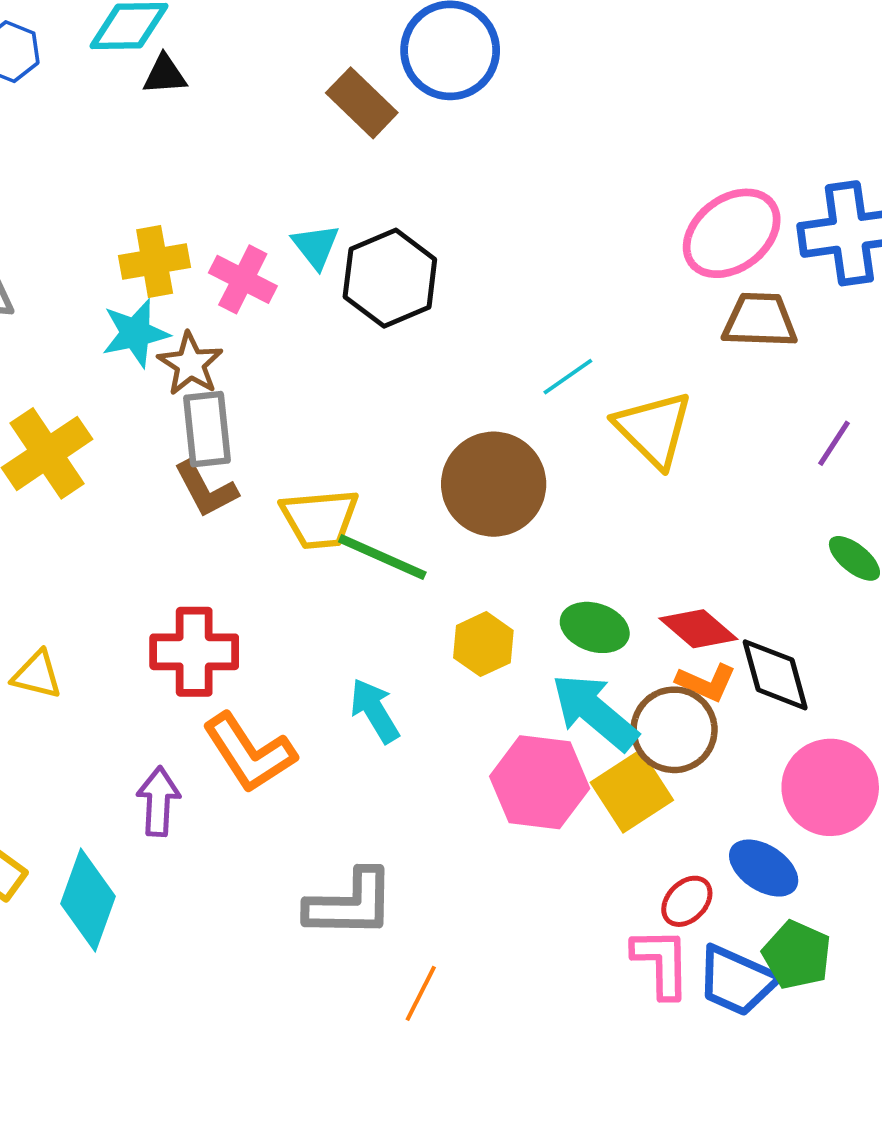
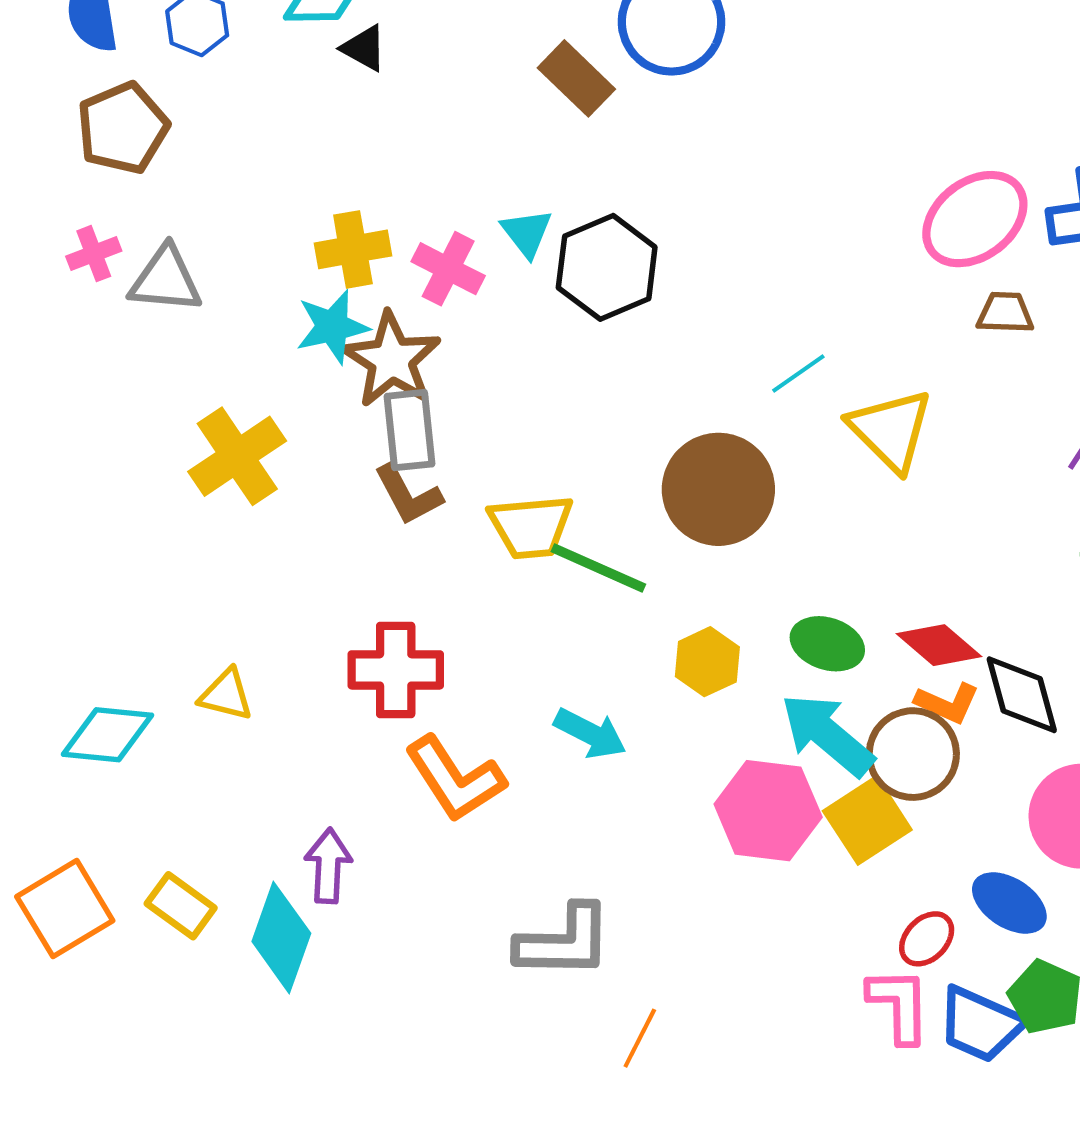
black triangle: (165, 75) -> (364, 48), turned 33
brown trapezoid: (760, 320) -> (1005, 313), size x0.7
brown star: (190, 364) -> (392, 360), size x1.4
cyan arrow: (375, 711) -> (590, 733), turned 148
purple arrow: (158, 801) -> (328, 866), moved

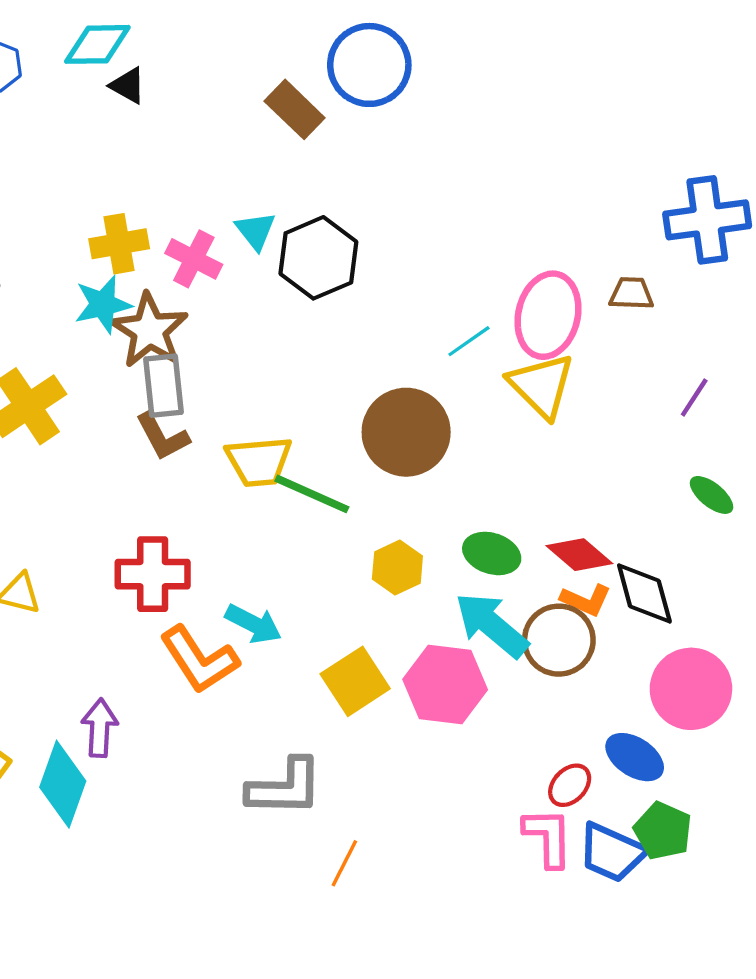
pink ellipse: (975, 219) -> (548, 315), moved, turned -40
cyan arrow: (590, 733) -> (253, 624), moved
yellow square: (867, 820) -> (355, 681), moved

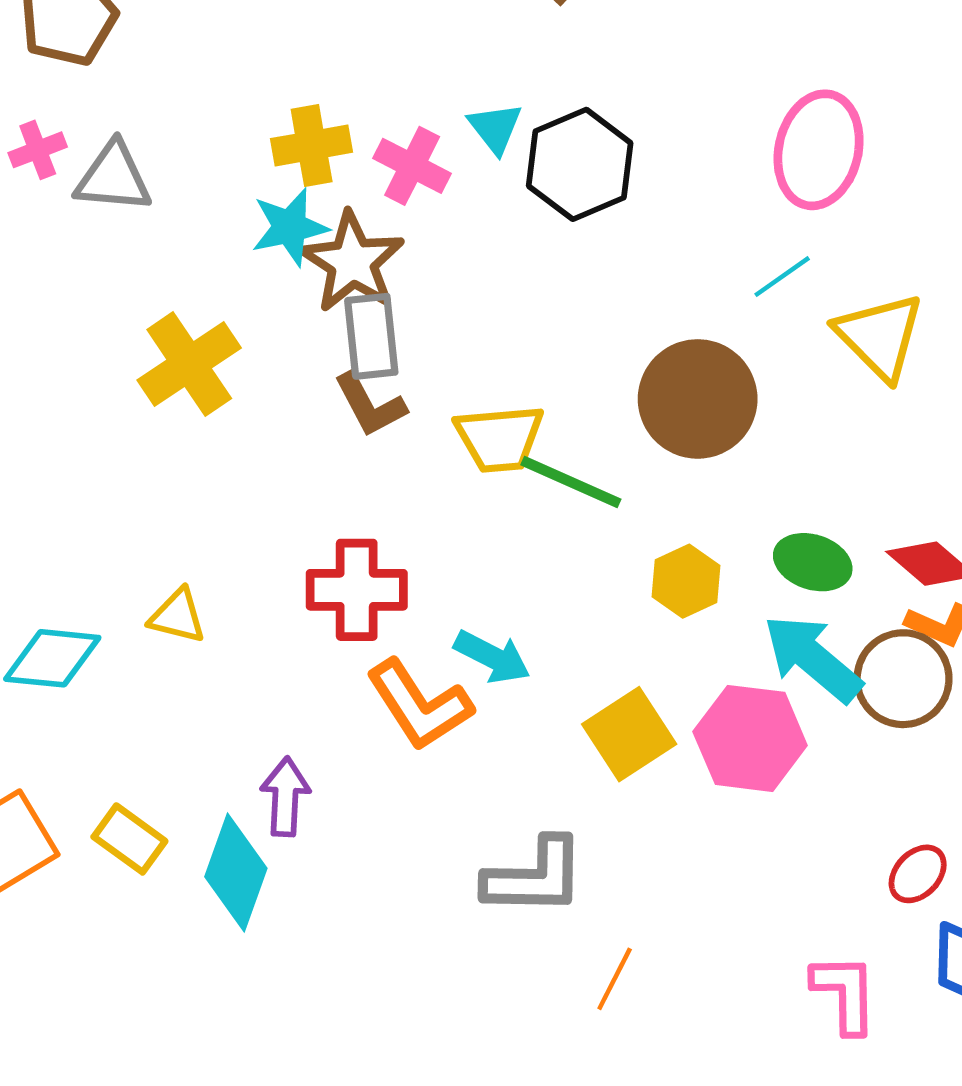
pink ellipse: (548, 315) -> (819, 150), moved
pink L-shape: (548, 837) -> (845, 993), moved

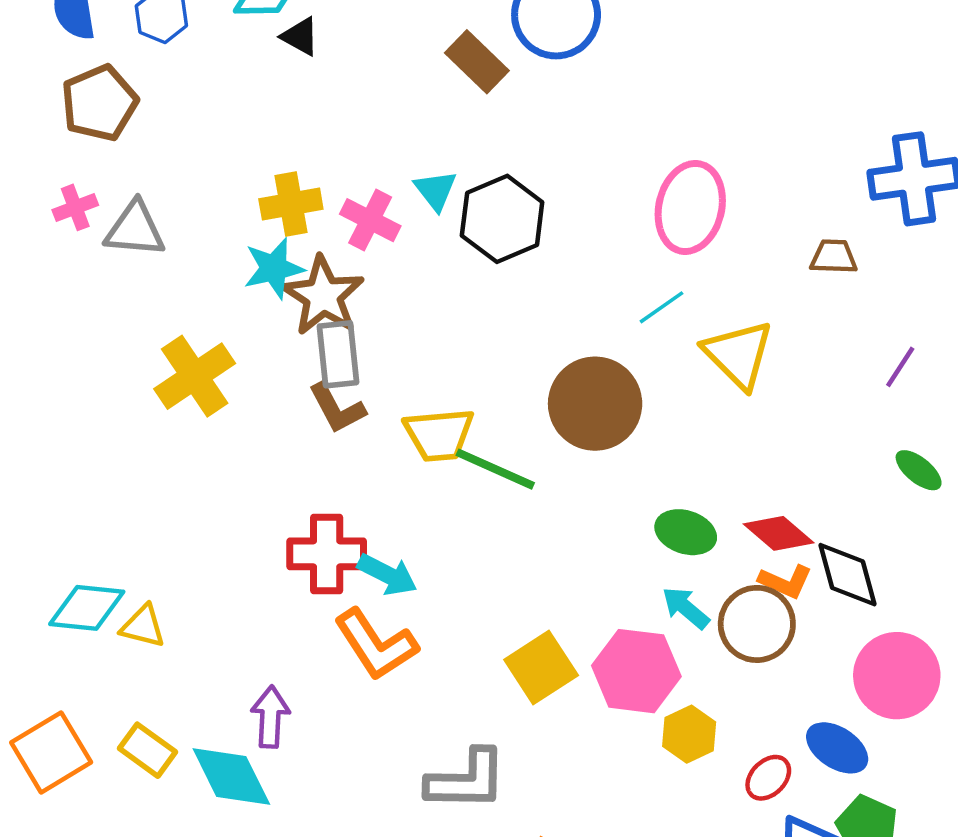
yellow hexagon: (686, 581) -> (689, 734), moved
yellow triangle: (178, 616) -> (143, 626), moved
cyan arrow: (492, 657) -> (387, 575), moved
cyan arrow: (813, 658) -> (686, 608), size x0.6
cyan diamond: (236, 872) -> (231, 777), turned -46

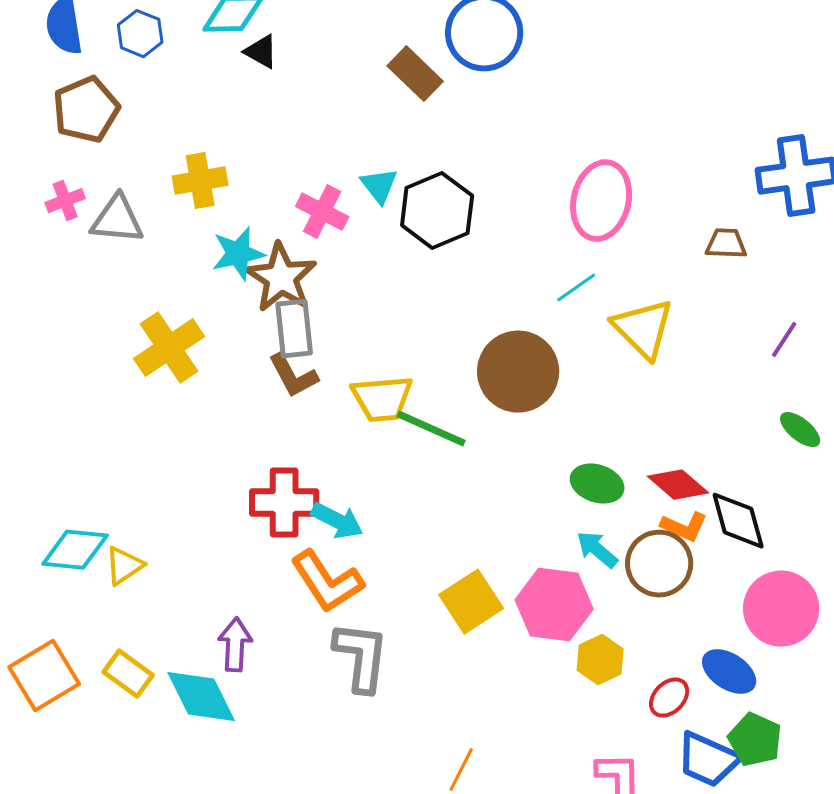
yellow cross: (291, 204) -> (200, 181), moved
yellow triangle: (143, 626) -> (124, 566), turned -48
gray L-shape: (467, 780) -> (361, 657), moved, turned -84

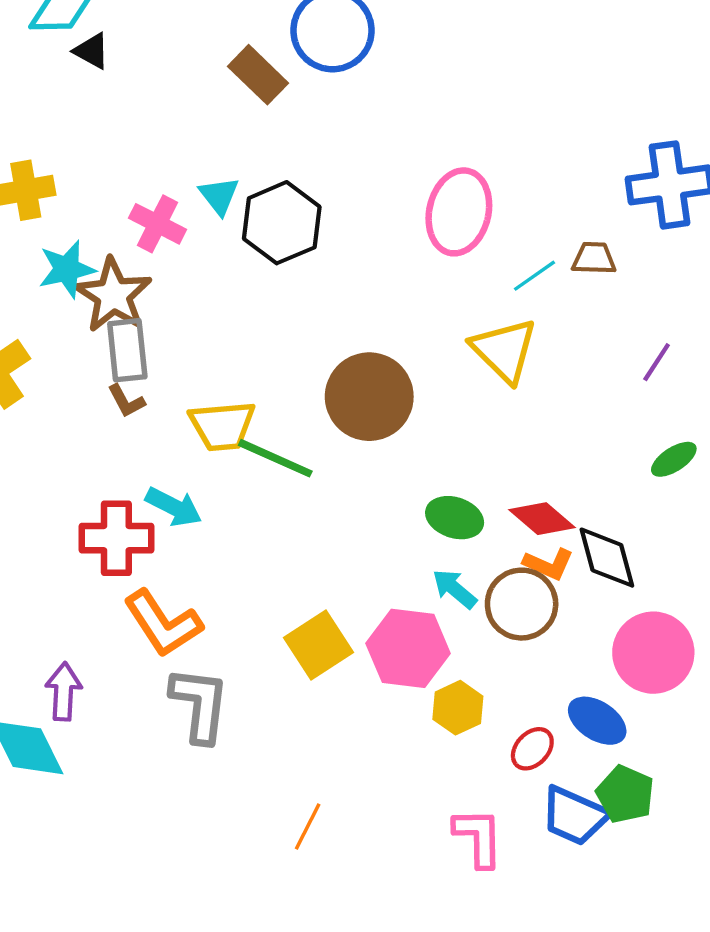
cyan line: (576, 288) -> (534, 276), moved
brown L-shape: (293, 376) -> (126, 401), size x0.7
green ellipse: (800, 430) -> (674, 459), turned -72
cyan arrow: (337, 521) -> (174, 507), moved

